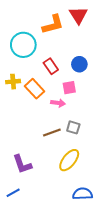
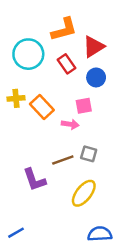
red triangle: (78, 15) -> (94, 47), moved, turned 30
red rectangle: (51, 66) -> (67, 64), moved
purple L-shape: (22, 164) -> (34, 180), moved

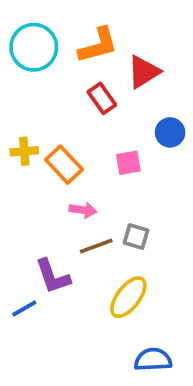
cyan circle: (28, 54) -> (34, 47), moved
blue circle: (96, 77) -> (170, 132), moved
pink arrow: (70, 124) -> (83, 210), moved
blue line: (16, 233) -> (24, 308), moved

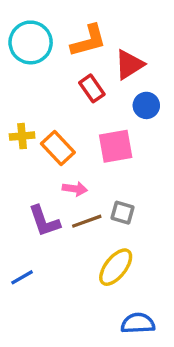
blue circle: (170, 132) -> (146, 105), moved
pink square: (128, 163) -> (116, 146), size x1.5
purple L-shape: (53, 276) -> (44, 221), moved

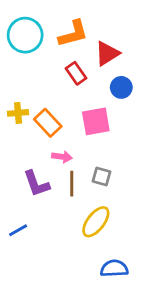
brown line: (87, 221) -> (72, 184), turned -70

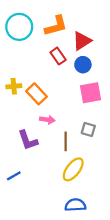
blue circle: (121, 87) -> (83, 65), moved
pink square: (96, 121) -> (90, 93), moved
gray square: (101, 177) -> (88, 129), moved
brown line: (72, 184) -> (66, 141), moved
blue semicircle: (114, 268) -> (75, 205), moved

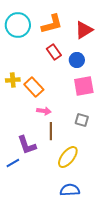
red triangle: (82, 41) -> (84, 30), moved
purple L-shape: (28, 140) -> (27, 145), moved
brown line: (66, 141) -> (51, 131), moved

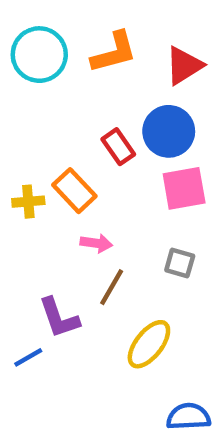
red rectangle: (54, 52) -> (118, 147), moved
blue circle: (77, 60) -> (169, 131), size x1.5
yellow cross: (13, 80) -> (28, 202), moved
brown line: (51, 131) -> (112, 287), turned 30
blue semicircle: (70, 190) -> (188, 417), moved

